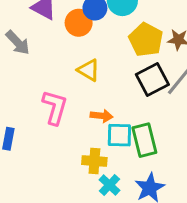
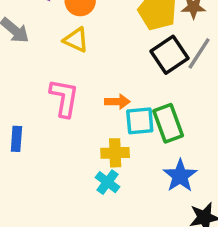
yellow triangle: (89, 70) -> (76, 40), moved
cyan cross: (109, 185) -> (107, 182), moved

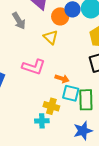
pink L-shape: (64, 98) -> (34, 67), turned 80
cyan cross: (107, 182) -> (42, 121), turned 32

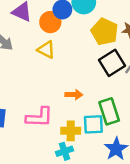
pink L-shape: (34, 67) -> (39, 117), moved
cyan square: (71, 93) -> (93, 124), moved

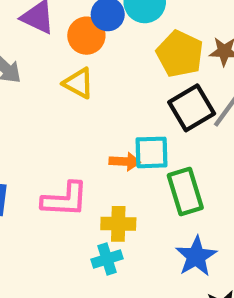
cyan square: (93, 124) -> (151, 152), moved

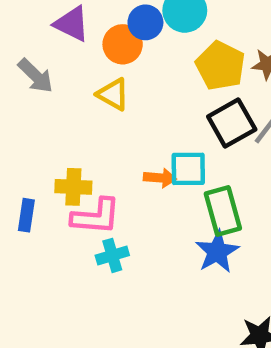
yellow cross: (118, 224) -> (73, 187), moved
blue star: (196, 256) -> (217, 252), moved
cyan cross: (107, 259) -> (112, 255), moved

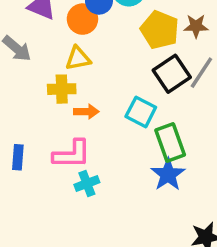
yellow triangle: (113, 94) -> (78, 58), turned -36
cyan square: (188, 169) -> (141, 112), turned 32
orange arrow: (160, 178) -> (86, 112), moved
yellow cross: (73, 187) -> (62, 89), moved

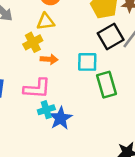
yellow cross: (62, 89) -> (33, 42), turned -30
cyan square: (141, 112) -> (87, 62), turned -30
blue star: (168, 174) -> (61, 118), moved

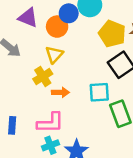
yellow triangle: (46, 22) -> (54, 55), turned -36
cyan cross: (46, 110) -> (50, 145), moved

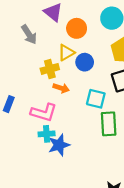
blue circle: (69, 13) -> (85, 62), moved
cyan cross: (50, 145) -> (47, 134), moved

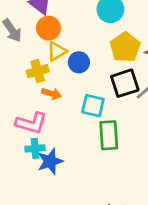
orange circle: (77, 28) -> (48, 28), moved

